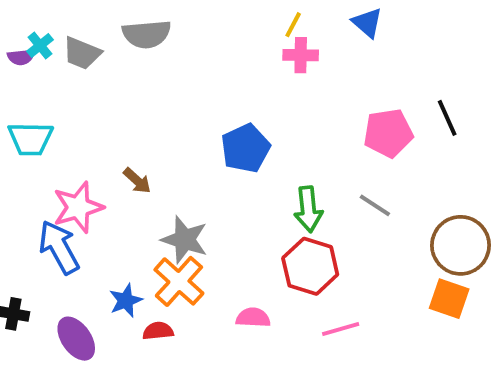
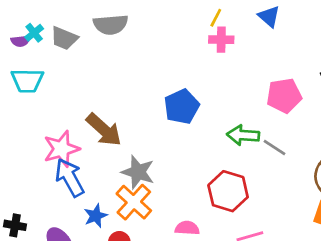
cyan trapezoid: (31, 139) -> (27, 81), moved
brown arrow: (137, 181) -> (104, 130), size x1.8
green arrow: (308, 209) -> (243, 135), moved, turned 100
blue arrow: (59, 247) -> (70, 178), moved

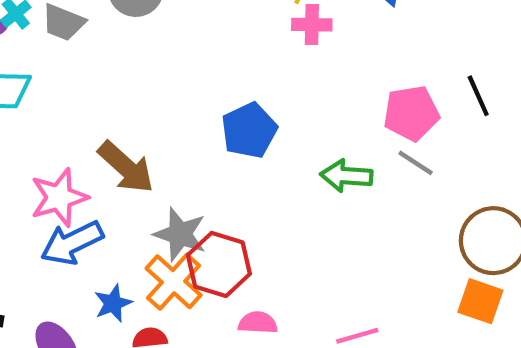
gray line: (275, 147) -> (416, 163), moved
blue arrow: (70, 178) -> (72, 243), turned -87
red hexagon: (228, 191) -> (219, 264), moved

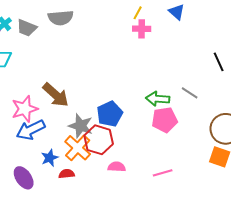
pink pentagon: (411, 113) -> (165, 120), moved
blue pentagon: (249, 130) -> (110, 114), moved

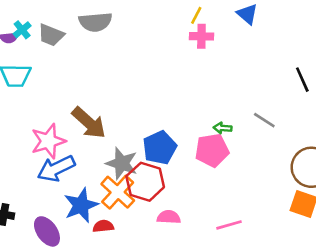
green arrow: (158, 99) -> (222, 128), size x0.6
pink pentagon: (165, 120) -> (212, 150), moved
blue star: (50, 158) -> (81, 205), size x1.5

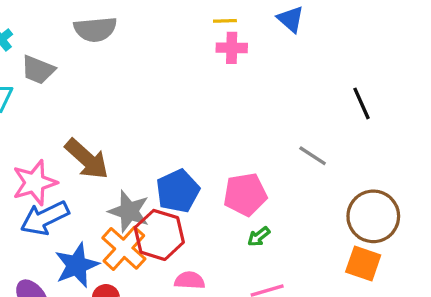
yellow line: (196, 15) -> (225, 21), turned 60
gray trapezoid: (51, 35) -> (38, 70), moved
green arrow: (222, 128) -> (259, 237), moved, turned -42

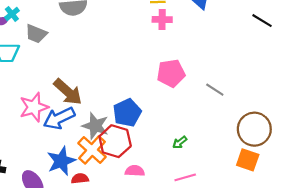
black line: (361, 103) -> (262, 21), moved, turned -35
pink pentagon: (245, 194) -> (171, 73), moved
blue arrow: (45, 218) -> (59, 118), moved

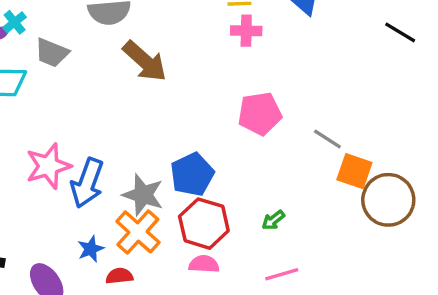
brown arrow: (68, 92) -> (145, 61), moved
blue arrow: (59, 118) -> (87, 183), turned -44
red hexagon: (115, 141) -> (204, 224), moved
orange square: (248, 160) -> (354, 171), moved
blue star: (61, 161) -> (91, 249), size x0.6

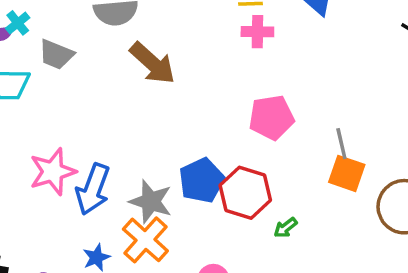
gray line: (327, 139) -> (341, 144), turned 44
orange square: (354, 171) -> (347, 173), moved
red hexagon: (204, 224) -> (245, 193), moved

